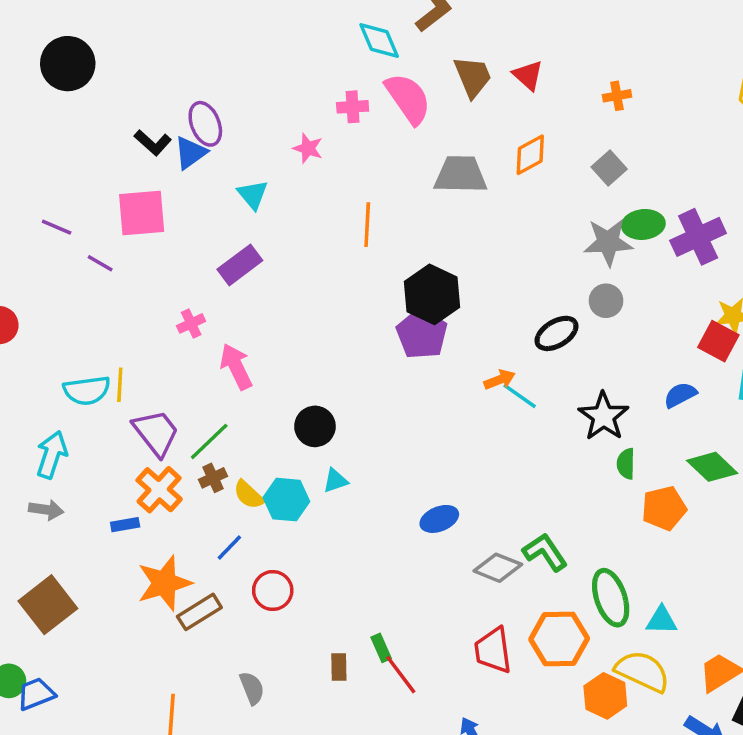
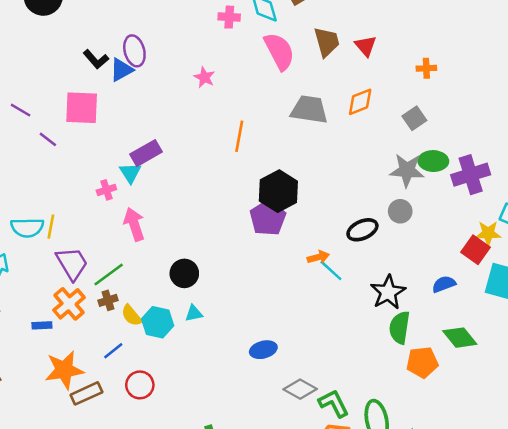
pink cross: (353, 107) -> (229, 17), moved
cyan triangle: (253, 195) -> (130, 173), moved
green semicircle: (626, 464) -> (400, 328), size x1.5
green L-shape: (545, 552) -> (334, 403), moved

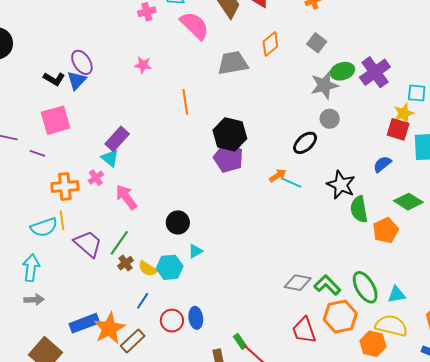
orange cross: (69, 304) -> (65, 187), moved, turned -36
blue rectangle: (42, 325) -> (84, 323), moved, size x1.8
blue ellipse: (263, 350) -> (196, 318), moved, turned -65

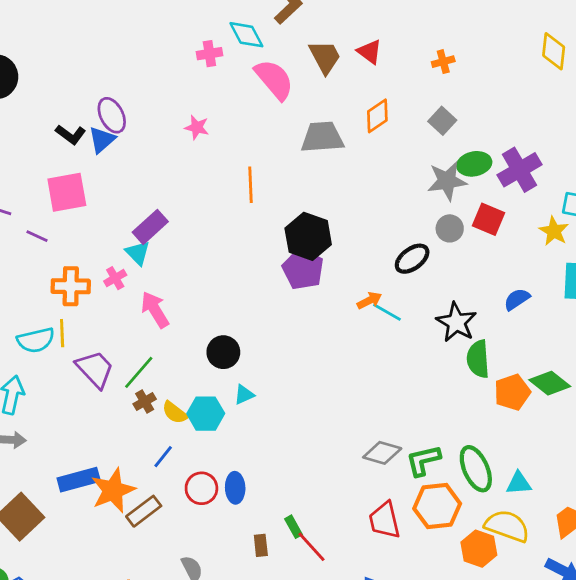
yellow star: (404, 113) -> (554, 231), turned -30
red square: (398, 129) -> (489, 219), moved
green diamond: (408, 202) -> (550, 383), moved
green L-shape: (327, 285) -> (423, 460), turned -64

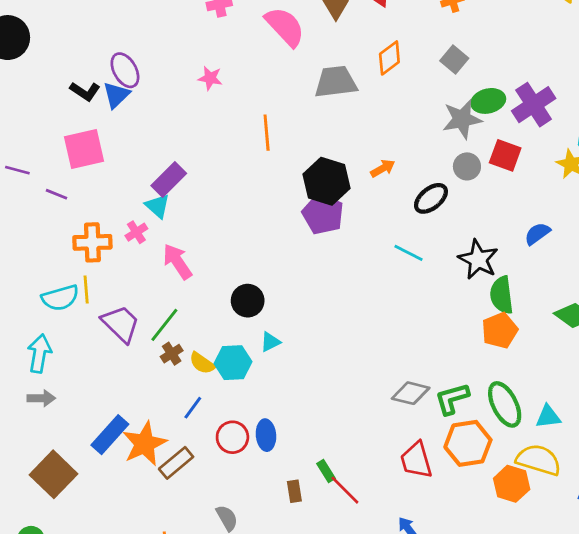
orange arrow: (369, 300) -> (383, 168), moved
orange pentagon: (512, 392) -> (500, 330), moved
blue rectangle: (79, 480) -> (110, 435), turned -30

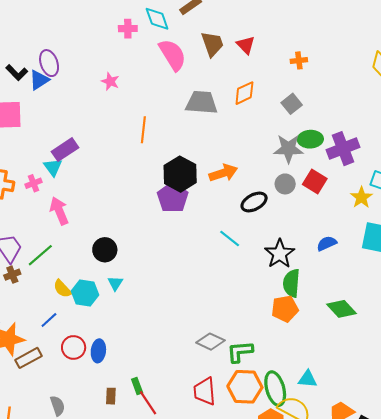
orange arrow: (383, 168) -> (223, 173), size x1.5
cyan triangle: (270, 342) -> (115, 283), turned -42
brown cross: (172, 354) -> (12, 275), moved
green ellipse: (505, 404) -> (275, 389), moved

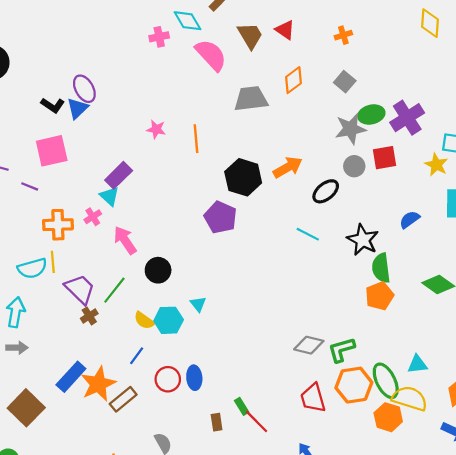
pink star: (110, 81) -> (156, 129), moved
red square: (315, 182) -> (385, 158), turned -30
purple pentagon: (173, 197) -> (221, 217), moved
black circle: (105, 250) -> (158, 270), moved

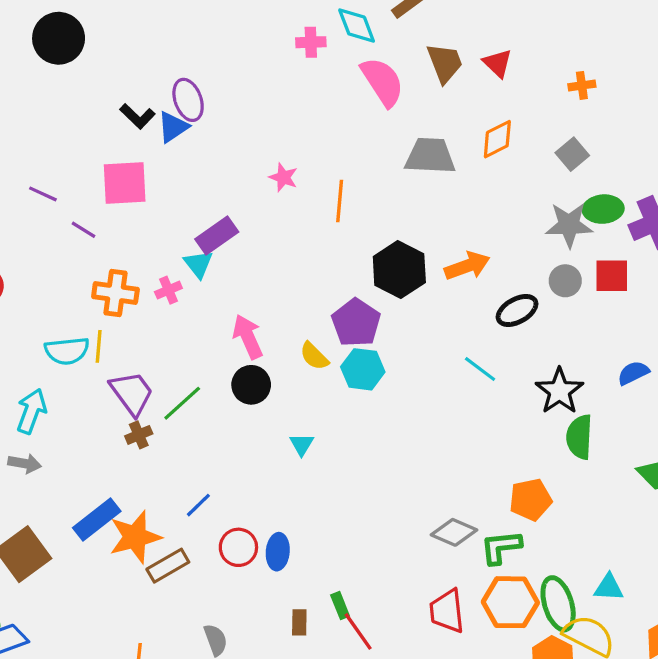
pink arrow: (125, 240) -> (248, 337), moved
orange pentagon: (379, 296) -> (531, 500), moved
yellow semicircle: (144, 320) -> (314, 356), moved
cyan hexagon: (169, 320) -> (363, 369), moved

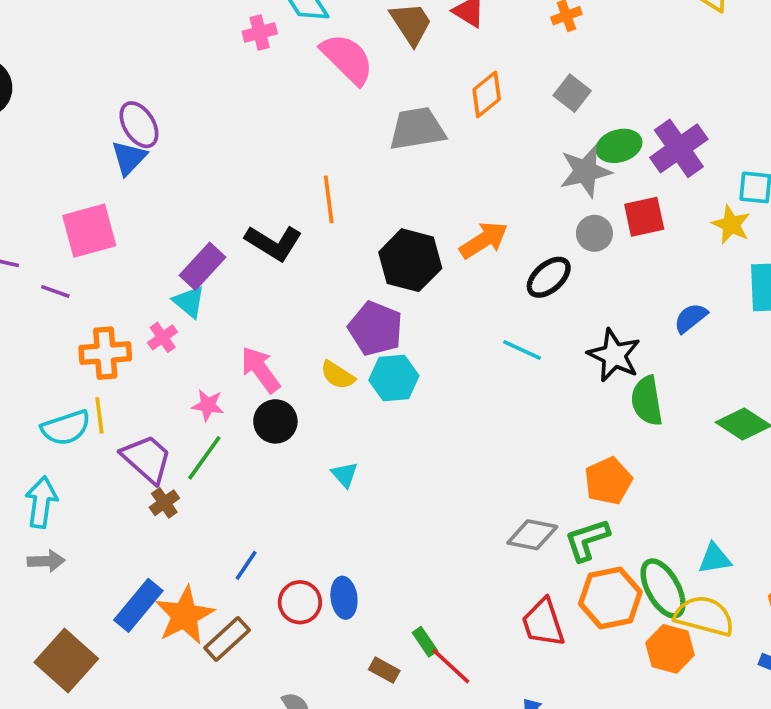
black L-shape: (137, 116) -> (274, 243), moved, size x1.4
pink star: (283, 177) -> (208, 405), moved
brown rectangle: (299, 622) -> (384, 670), turned -50

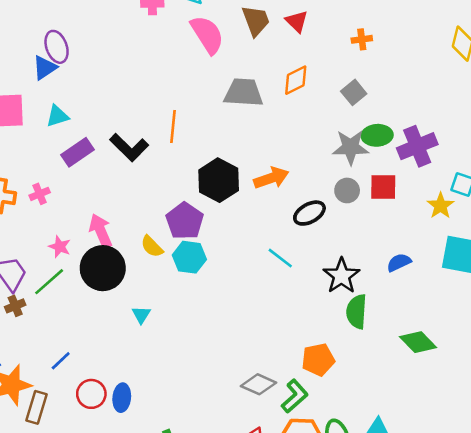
cyan triangle: (189, 302) -> (57, 116), moved, turned 50
black circle: (275, 421) -> (103, 268), size x1.5
green L-shape: (587, 540) -> (295, 396), turned 144
brown rectangle: (227, 639) -> (36, 407), turned -44

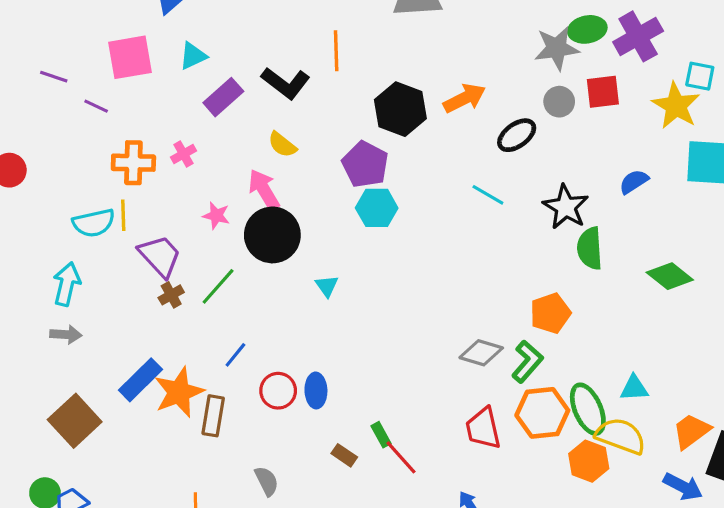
yellow star: (441, 206) -> (676, 106), size x1.4
yellow semicircle: (152, 246) -> (282, 145), moved
green line: (49, 282) -> (218, 286), moved

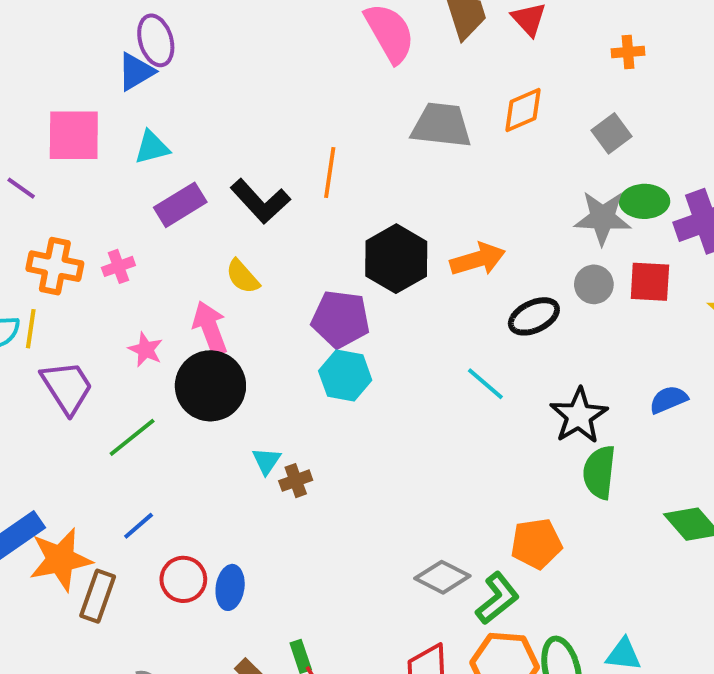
purple pentagon: (365, 164) -> (341, 319), turned -30
brown cross: (171, 295) -> (296, 481), moved

